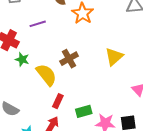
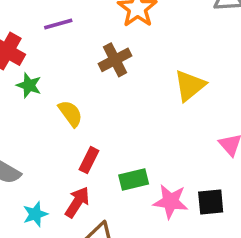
brown cross: (69, 59) -> (115, 60), moved
yellow semicircle: (46, 75) -> (70, 113), size x0.7

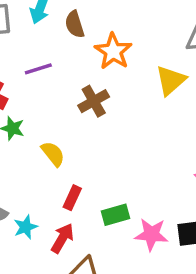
yellow triangle: (190, 86) -> (171, 80), moved
cyan star: (35, 214) -> (26, 227), moved

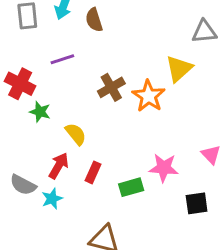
orange star: (113, 51) -> (149, 96), moved
pink star: (151, 234) -> (164, 168), moved
red arrow: (62, 238) -> (59, 166), moved

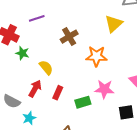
orange star: (149, 96) -> (96, 56), moved, turned -30
cyan star: (52, 199) -> (29, 118), moved

